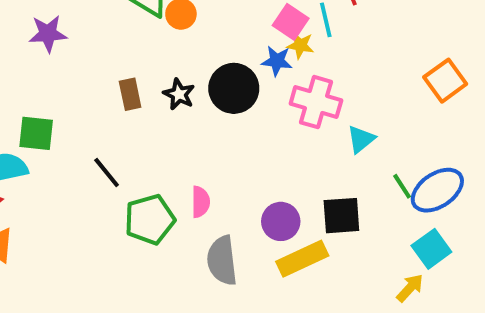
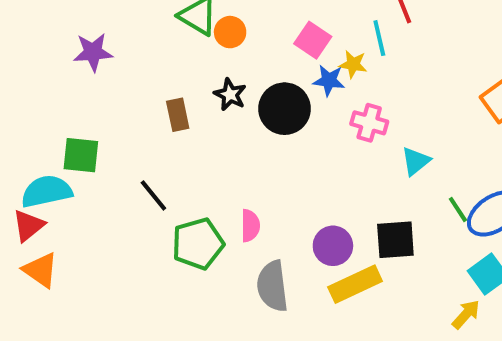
pink square: (291, 22) -> (313, 40), moved
black star: (179, 94) -> (230, 95), moved
pink cross: (316, 102) -> (369, 123), size x0.7

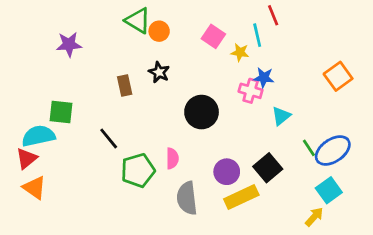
blue star: (329, 80) -> (264, 78), moved
black circle: (285, 109) -> (202, 112), moved
black square: (395, 240) -> (268, 168), turned -36

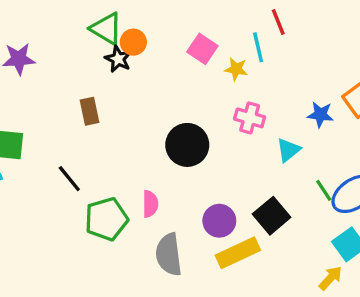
black star: (159, 72) -> (118, 59), moved
blue star: (264, 78) -> (320, 115), moved

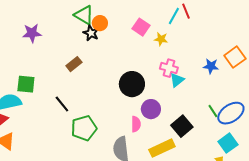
cyan line: (258, 47) -> (174, 16), moved, turned 42
brown rectangle: (90, 111) -> (74, 64), turned 63
cyan triangle: (288, 150) -> (177, 80), moved
pink semicircle: (150, 204) -> (136, 124), moved
purple circle: (219, 221) -> (151, 109), moved

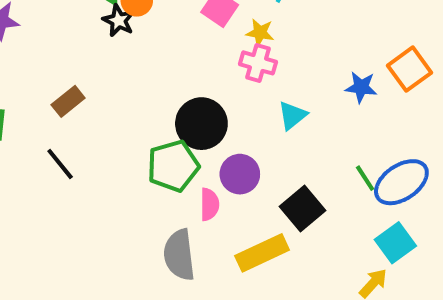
brown rectangle: (74, 64) -> (68, 101), moved
pink cross: (169, 68) -> (258, 63), moved
green pentagon: (84, 128) -> (173, 166), moved

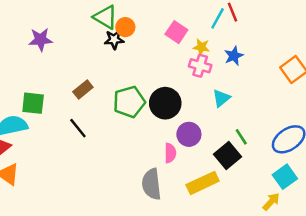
black star: (119, 21) -> (114, 40), turned -30
blue star: (361, 87) -> (234, 56), moved, turned -30
green pentagon: (173, 166) -> (129, 102), moved
green line: (365, 178) -> (241, 137), moved

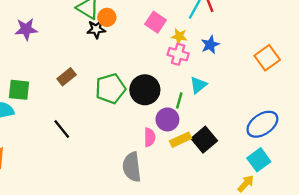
black line: (78, 128) -> (62, 129), moved
green line: (241, 137) -> (179, 100), moved, turned 49
yellow rectangle: (203, 183) -> (180, 140), moved, size x0.7

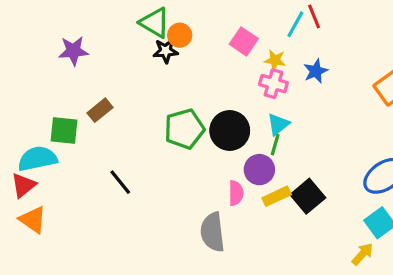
brown rectangle: (67, 77) -> (100, 110), moved
cyan triangle: (198, 85) -> (278, 124), moved

